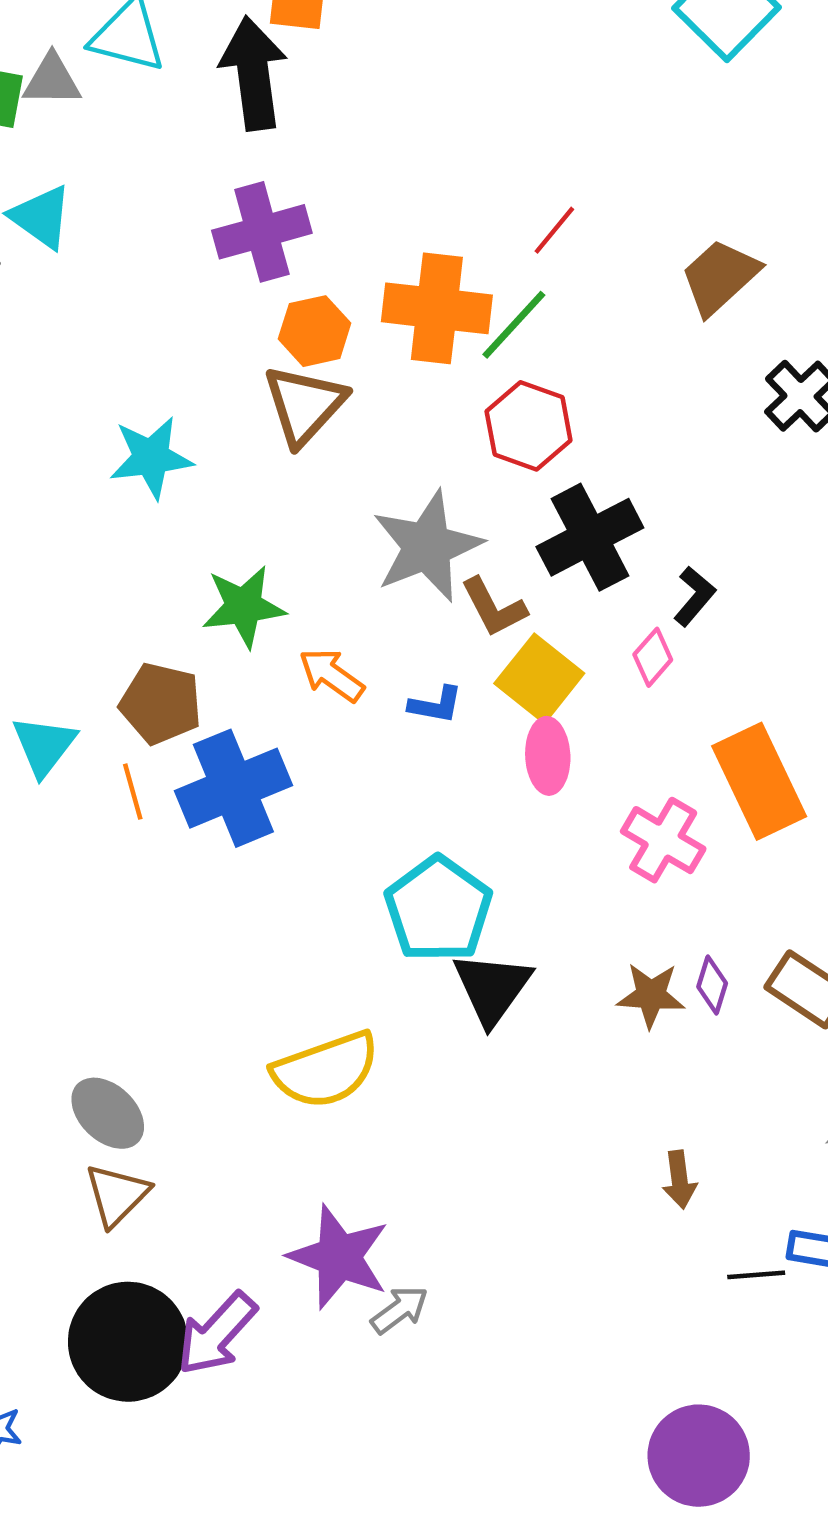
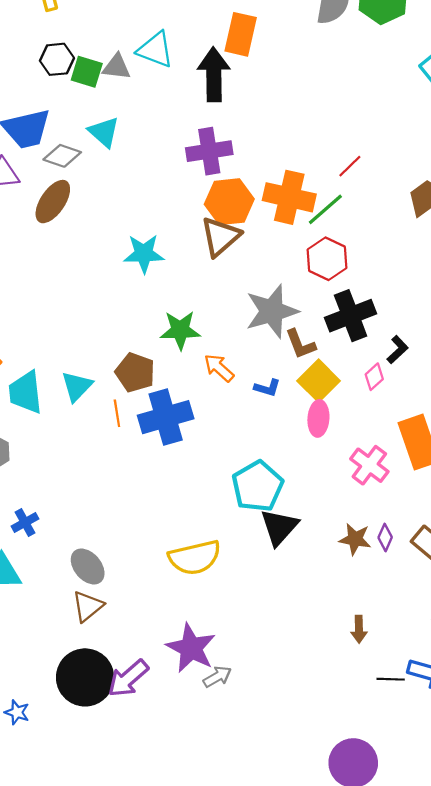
orange hexagon: (315, 331) -> (229, 202), size x1.4

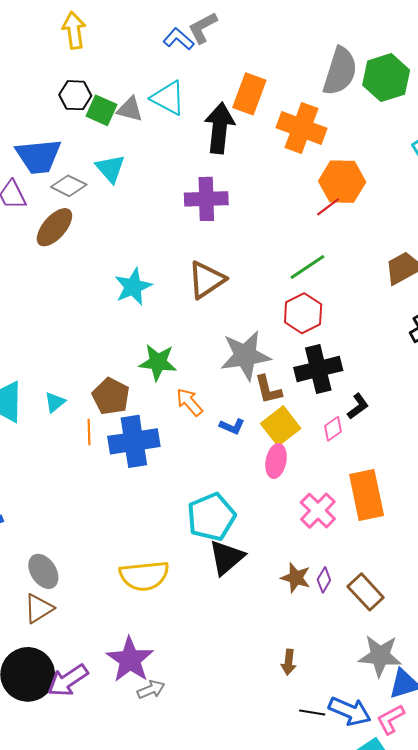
red line: (350, 166) -> (328, 207), moved
orange cross: (289, 197) -> (302, 128), moved
orange hexagon: (229, 202) -> (342, 182), moved
cyan star: (144, 254) -> (133, 287), turned -30
cyan triangle: (77, 386) -> (55, 402), size x0.7

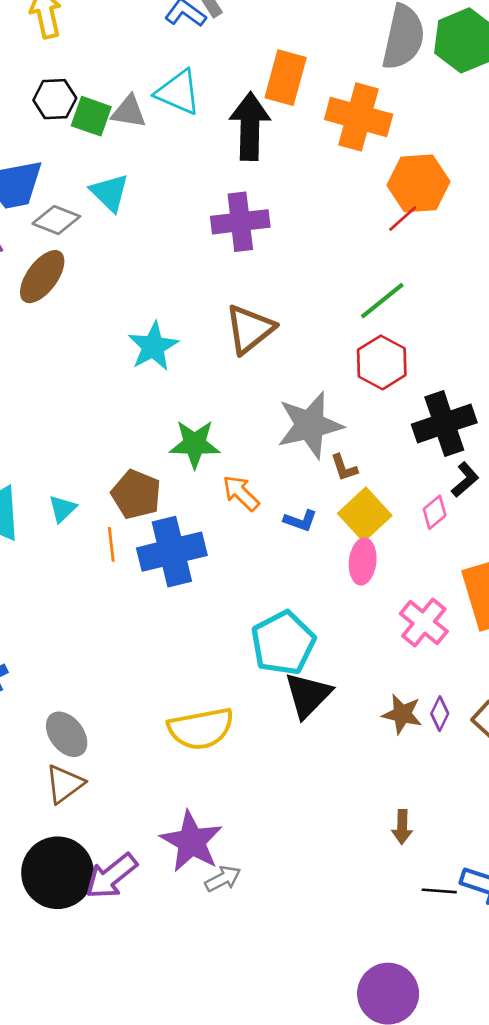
black cross: (318, 369) -> (444, 423), moved
brown L-shape: (268, 390) -> (344, 468), size x0.7

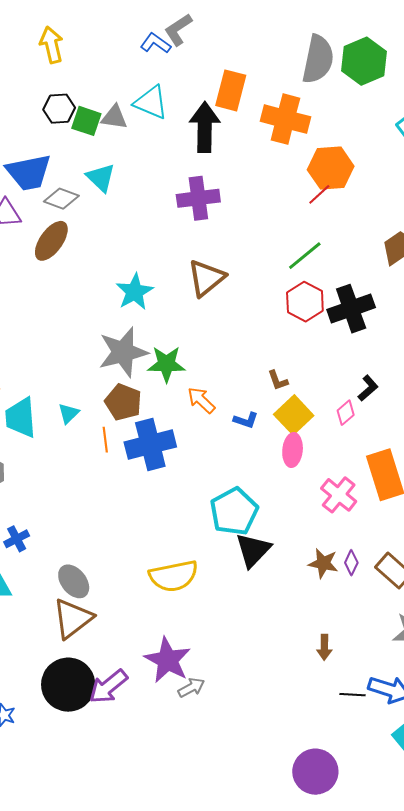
black cross: (444, 423) -> (351, 309), moved
gray star: (310, 425) -> (123, 352), moved
brown triangle: (65, 784) -> (73, 618), size x1.4

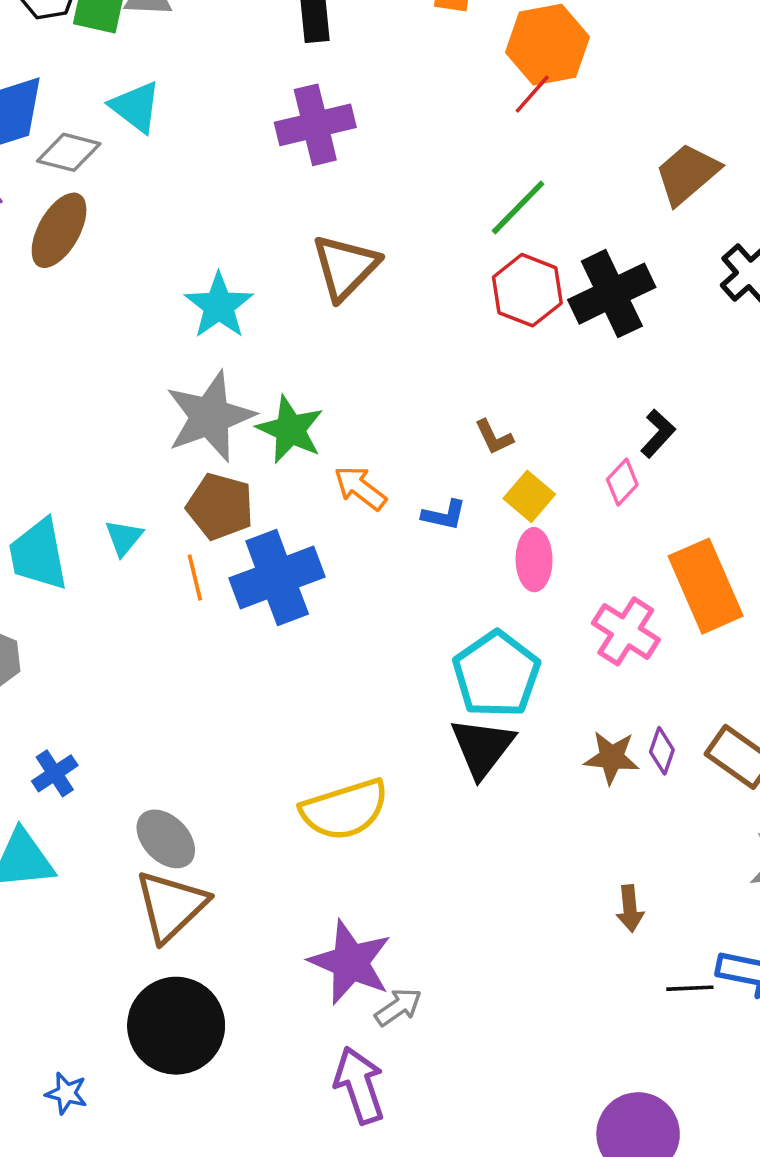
green star: (166, 364) -> (290, 430), turned 30
yellow square: (294, 415) -> (529, 496), size x0.7
cyan pentagon: (234, 511) -> (496, 674), moved
purple arrow: (108, 687) -> (359, 1085), moved, turned 117

